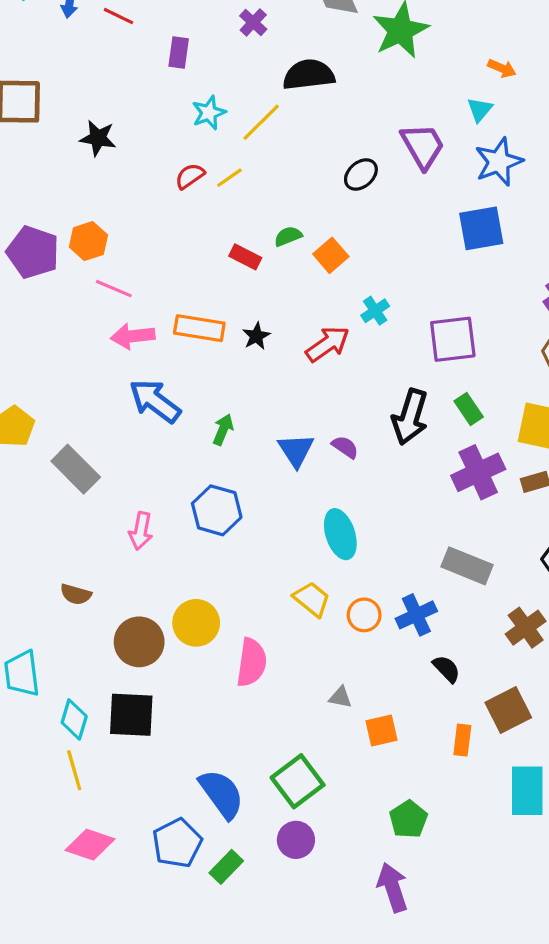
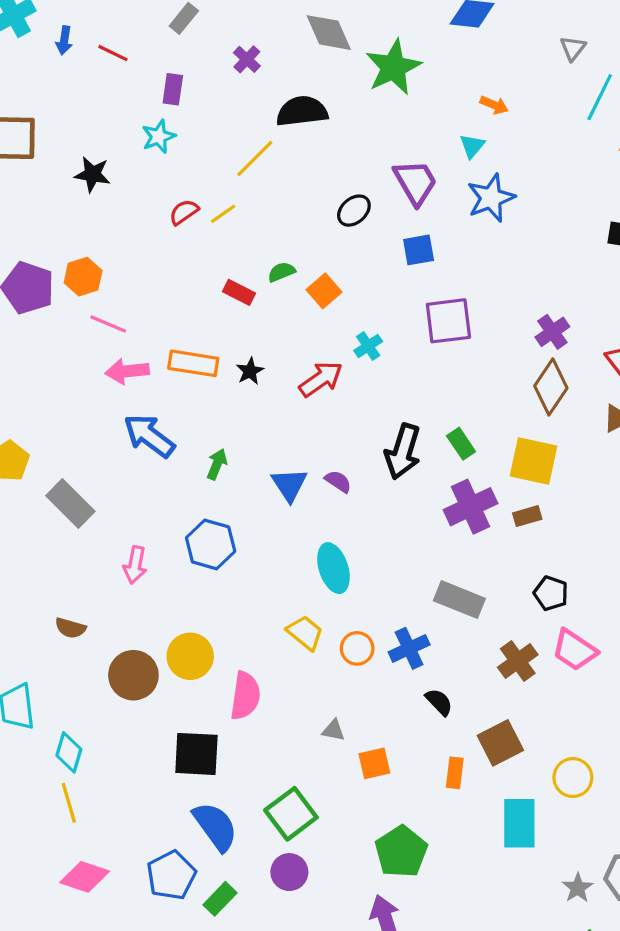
cyan star: (209, 113) -> (159, 137), moved
blue square: (481, 228) -> (419, 250), moved, size x0.7
purple square: (453, 339) -> (448, 321), moved
black square: (131, 715) -> (196, 754), moved
green pentagon: (408, 819) -> (401, 852), size x1.4

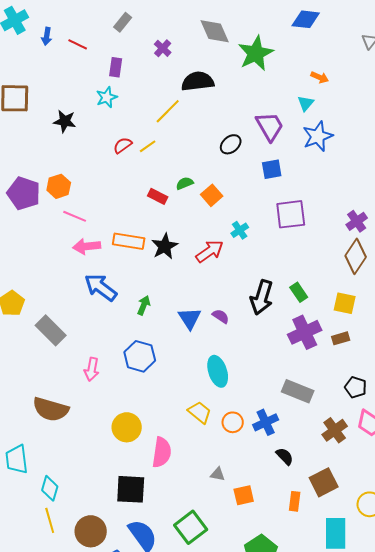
black star: (250, 371) -> (165, 246), size x1.5
yellow square: (534, 461) -> (345, 303), size x0.7
brown semicircle: (70, 628) -> (51, 409), size x1.8
brown circle: (133, 675) -> (91, 531), moved

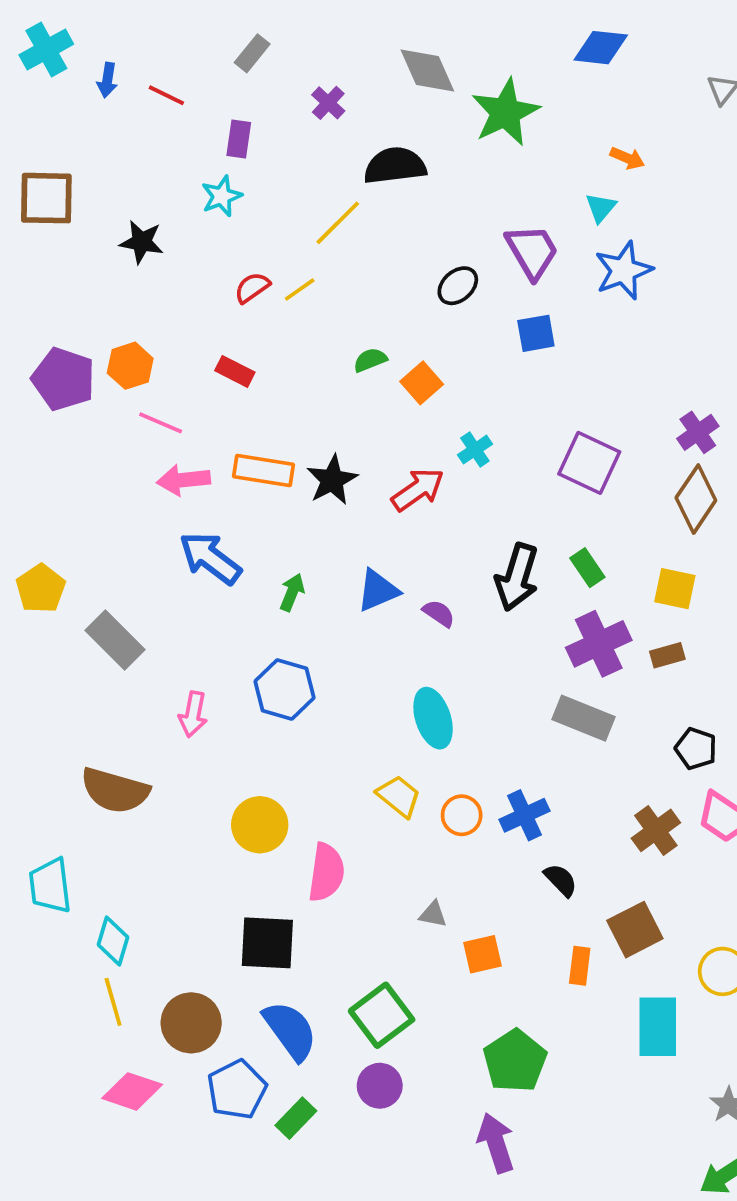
red rectangle: (158, 196) -> (235, 371), moved
purple square: (291, 214) -> (589, 463), moved, turned 32
blue triangle: (190, 318) -> (378, 590), moved, turned 40
gray rectangle: (298, 391) -> (584, 718), moved

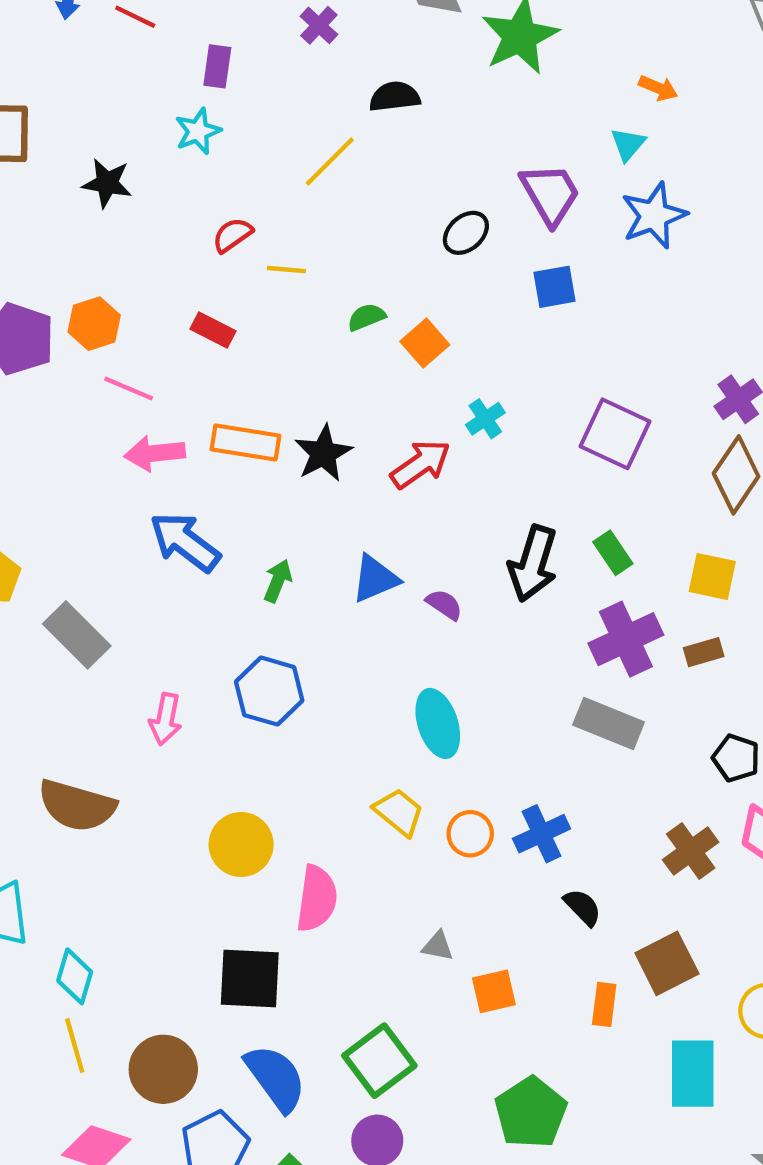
black semicircle: (395, 166) -> (395, 97), size x0.7
yellow line: (300, 290) -> (286, 270), moved, turned 40

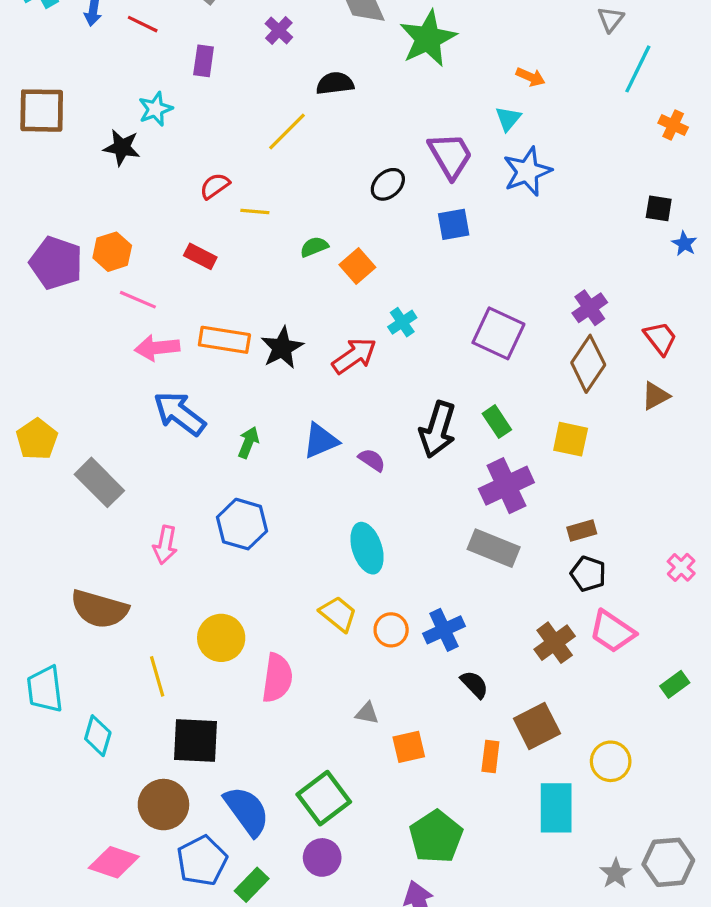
cyan star: (198, 131) -> (155, 109), moved
brown rectangle: (704, 652) -> (582, 531), moved
black square: (250, 979) -> (196, 740), moved
yellow line: (75, 1046) -> (157, 676), moved

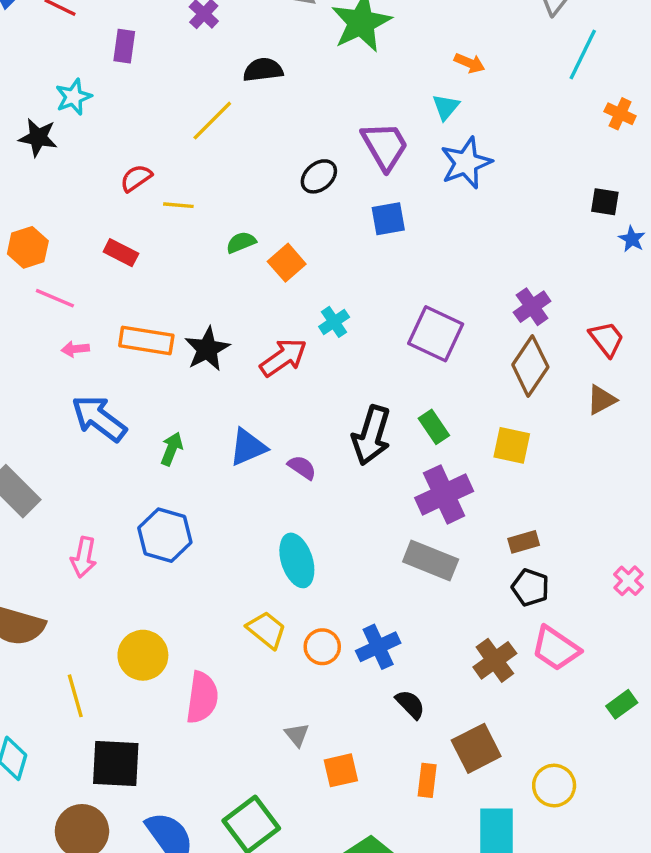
pink arrow: (157, 348) -> (75, 349), size x0.6
gray triangle: (367, 713) -> (297, 735), turned 40

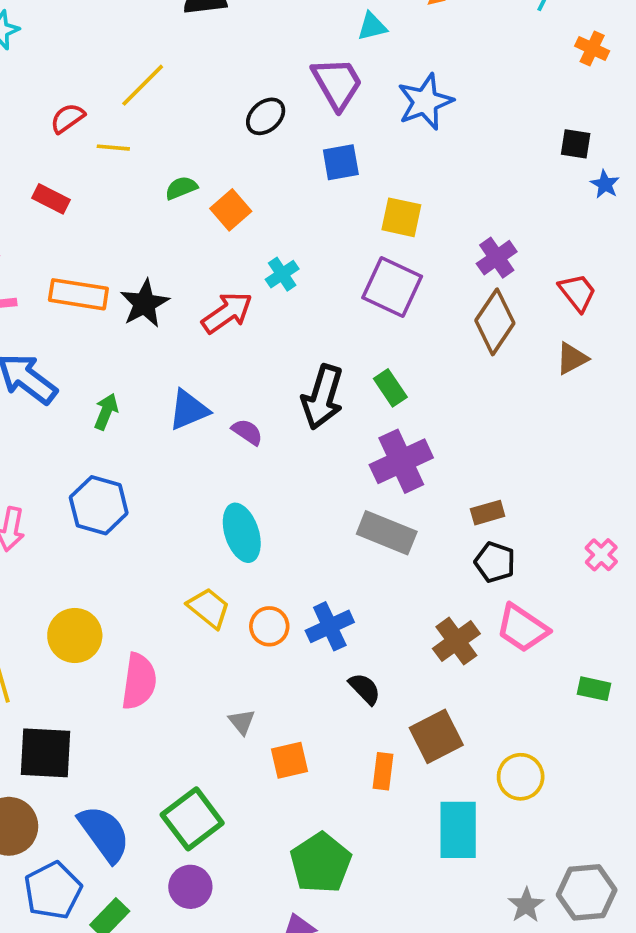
cyan triangle: (446, 107) -> (372, 26), moved, turned 36
yellow line: (212, 121) -> (143, 85), moved
yellow square: (512, 445) -> (401, 217), moved
green rectangle: (622, 704) -> (594, 689), turned 48

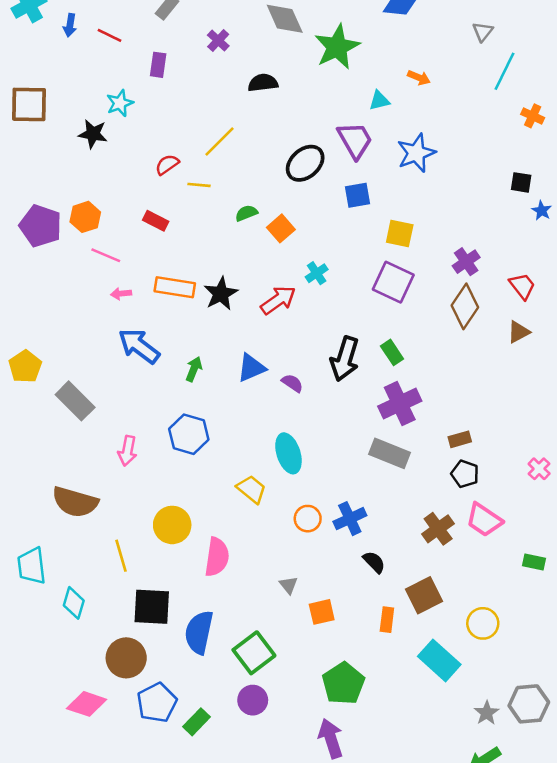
black ellipse: (266, 116) -> (305, 163), size x1.4
yellow trapezoid: (209, 608) -> (251, 489), moved
cyan rectangle: (458, 830) -> (439, 660), turned -48
blue semicircle: (104, 834) -> (199, 632), moved, turned -132

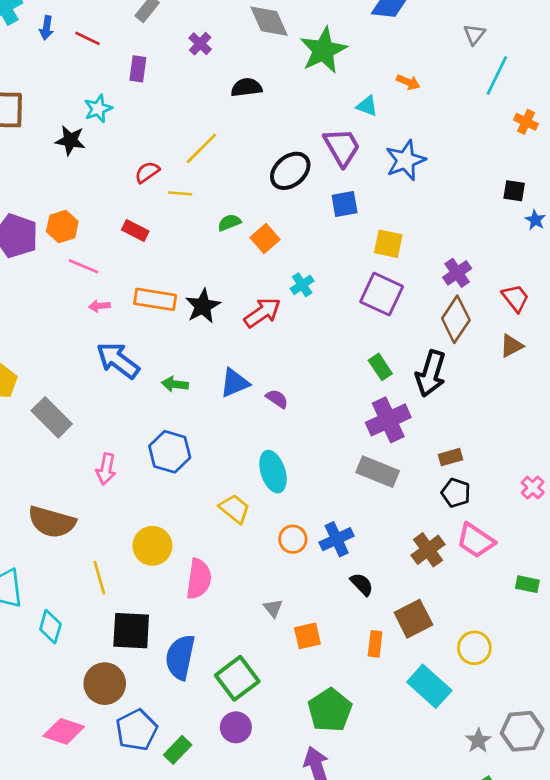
cyan triangle: (379, 101) -> (367, 106), turned 35
black arrow: (345, 359) -> (431, 374), moved
green arrow: (194, 369) -> (175, 384), turned -105

